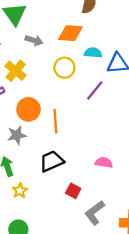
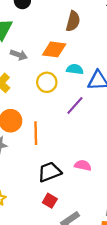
black trapezoid: (52, 161) -> (50, 172), moved
pink semicircle: (104, 163) -> (83, 165), moved

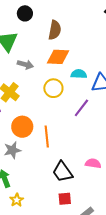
brown semicircle: (73, 21) -> (55, 30), moved
black trapezoid: (50, 172) -> (62, 172), turned -100
red square: (50, 201) -> (65, 199), turned -32

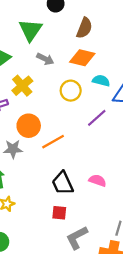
orange line: (47, 137) -> (53, 142), turned 55

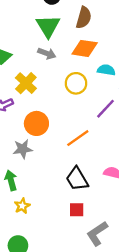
green triangle: (31, 30) -> (48, 26), moved
orange line: (53, 142) -> (78, 138), moved

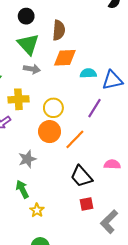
yellow cross: (26, 83) -> (18, 99), turned -36
yellow circle: (76, 83) -> (53, 108), moved
orange circle: (36, 123) -> (50, 132), moved

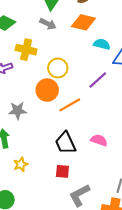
yellow star: (37, 210) -> (21, 164), moved

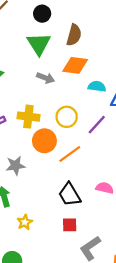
gray arrow: (48, 24) -> (46, 78), moved
yellow cross: (26, 50) -> (28, 117), moved
yellow circle: (58, 68) -> (67, 117), moved

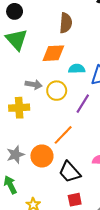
brown semicircle: (74, 35) -> (66, 23), moved
gray arrow: (46, 78) -> (34, 84), moved
yellow circle: (67, 117) -> (57, 91), moved
orange circle: (44, 141) -> (42, 156), moved

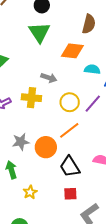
yellow circle: (57, 91) -> (70, 102), moved

